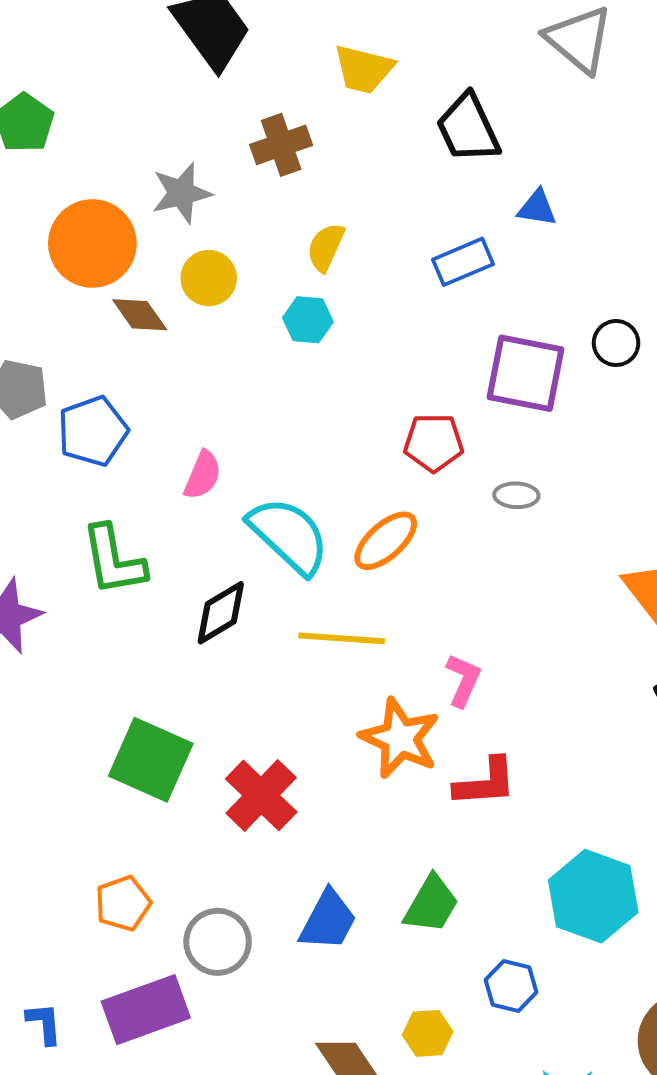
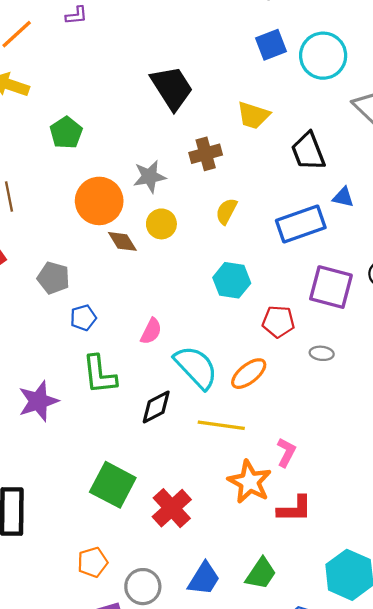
blue rectangle: (463, 262) -> (301, 224), size x1.5
cyan hexagon: (308, 320) -> (232, 280), moved, size x1.4
blue pentagon: (93, 431) -> (83, 318), moved, size x0.7

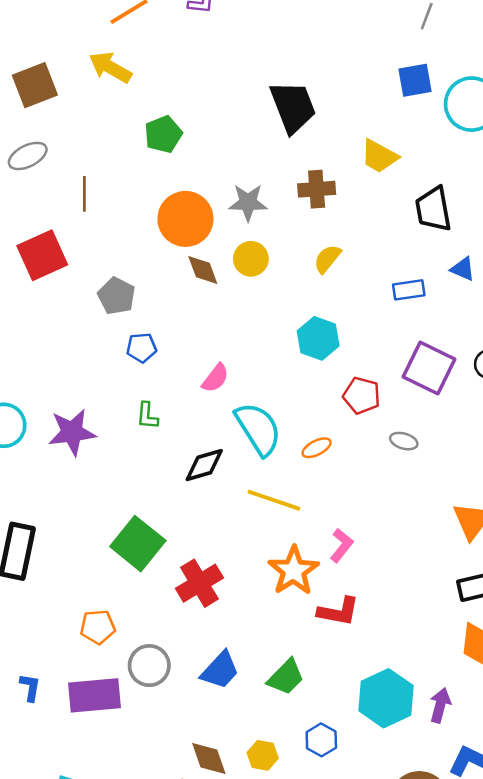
blue rectangle: (301, 224) -> (409, 290), size x0.6
orange ellipse: (249, 374) -> (317, 448), size x0.7
green L-shape: (99, 375) -> (147, 416), size x0.6

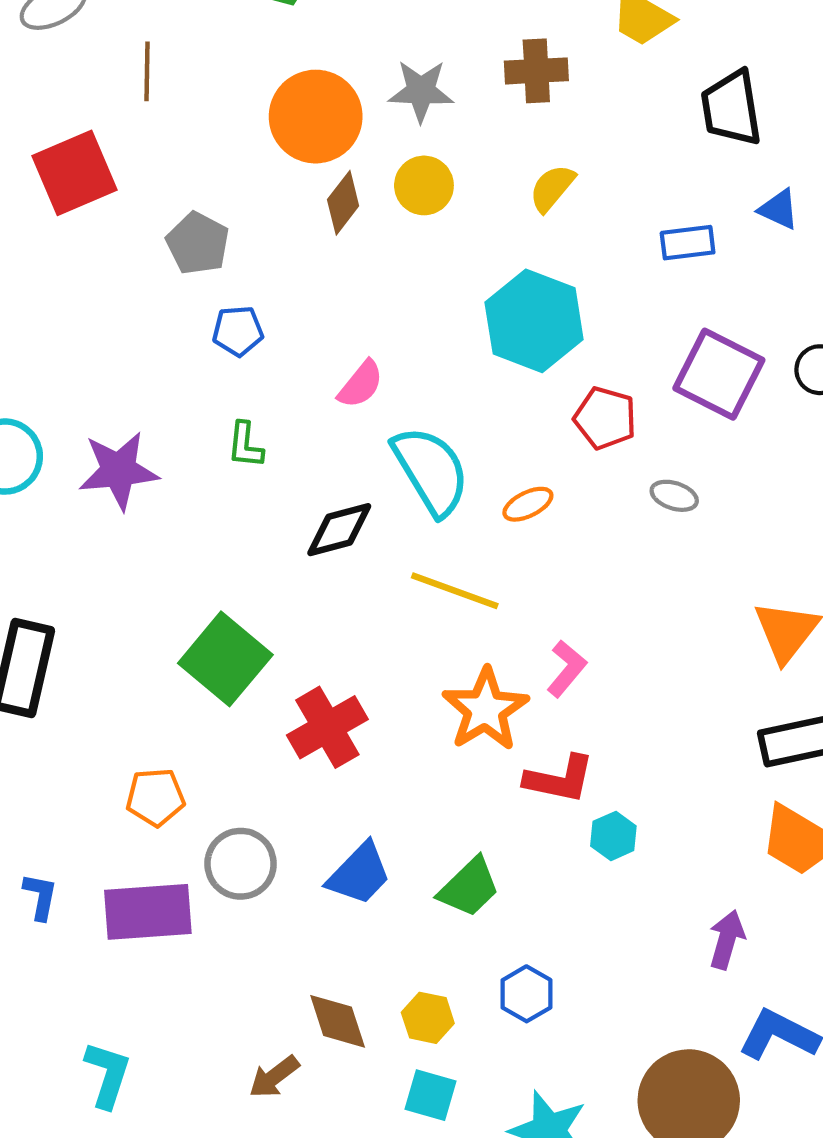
brown diamond: (203, 270) -> (343, 203), turned 57
cyan hexagon: (318, 338) -> (534, 321), size x1.4
cyan hexagon: (386, 698) -> (613, 836), moved, size x0.5

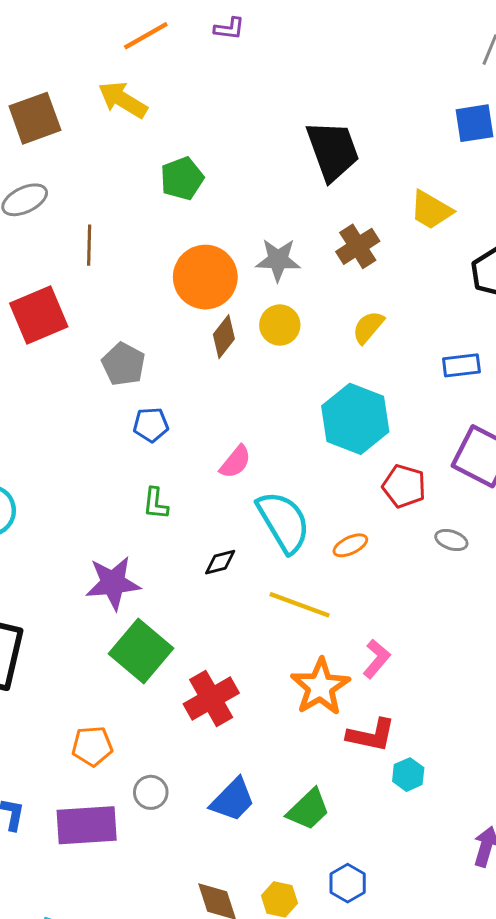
brown cross: (536, 71) -> (358, 246), turned -30
purple star: (119, 470) -> (113, 583), moved
black diamond: (339, 530) -> (220, 562), size x0.7
gray circle: (241, 864) -> (151, 792), size x0.7

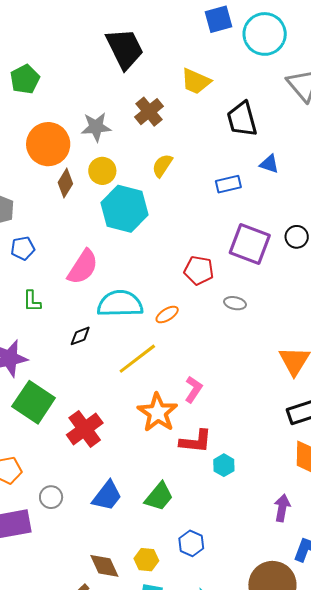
cyan hexagon: (355, 419) -> (125, 209), moved
pink semicircle: (235, 462) -> (83, 267), size x1.5
cyan semicircle: (284, 522) -> (120, 304), turned -54
yellow line: (300, 605) -> (137, 359), turned -51

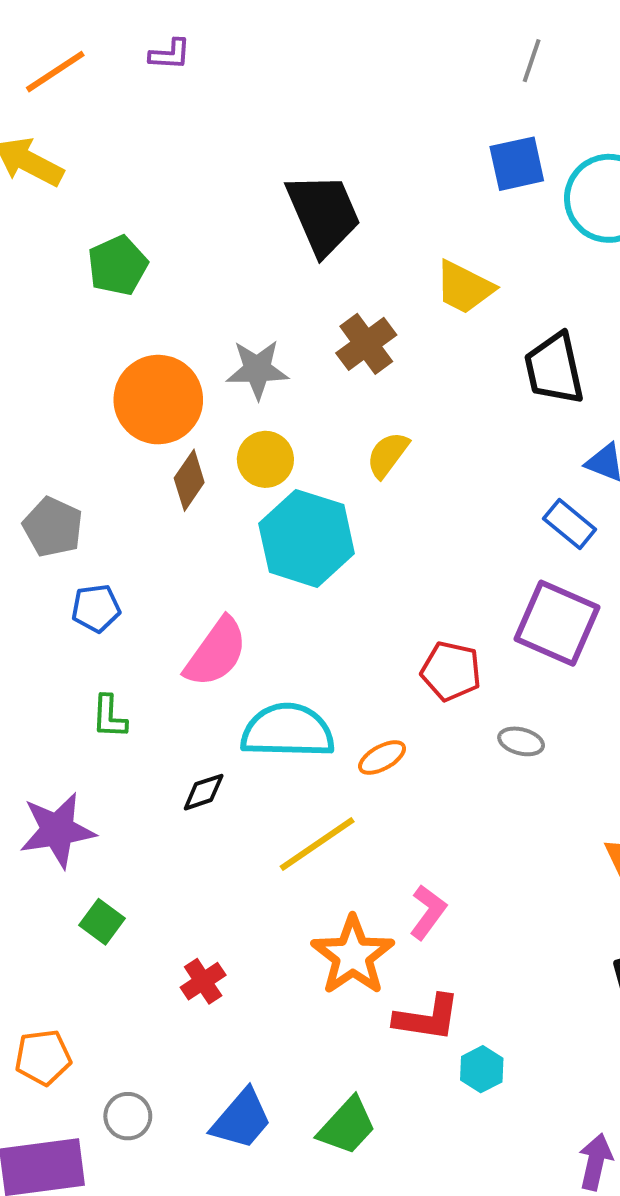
blue rectangle: (228, 184) -> (570, 524), moved, turned 50
green square: (34, 402) -> (102, 922), size x0.5
red cross: (85, 429) -> (203, 981), size x0.6

